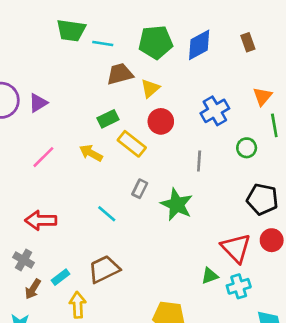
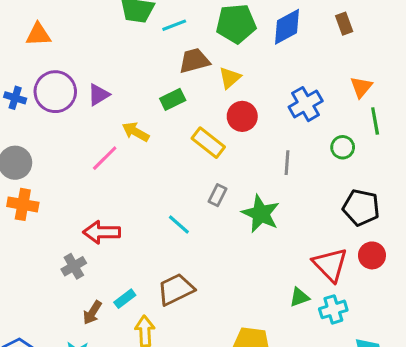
cyan line: (103, 44) -> (174, 25), turned -30
green rectangle: (108, 119) -> (173, 99), moved
yellow arrow: (91, 153) -> (136, 132), moved
gray cross: (24, 260) -> (74, 266), moved, turned 30

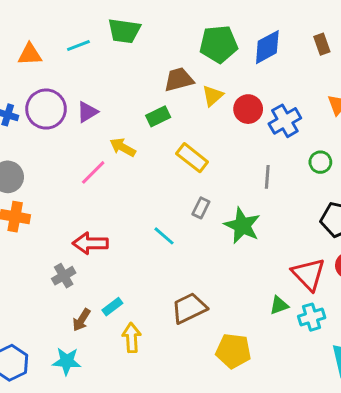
cyan line: (174, 25) -> (78, 46), moved
red circle: (242, 116) -> (248, 109), moved
brown trapezoid: (176, 289) -> (189, 308), moved

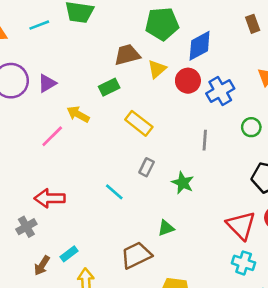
blue diamond: (267, 47) -> (200, 46), moved
green star: (242, 226) -> (183, 183), size x0.7
green triangle: (279, 305) -> (166, 228), moved
cyan cross: (312, 317) -> (244, 263), turned 35

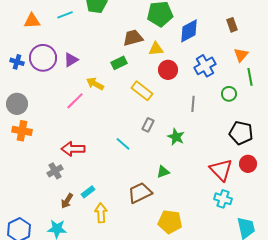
brown rectangle: (253, 24) -> (232, 25), moved
yellow triangle: (157, 69) -> (156, 49), turned 35
red circle: (188, 81) -> (168, 70), moved

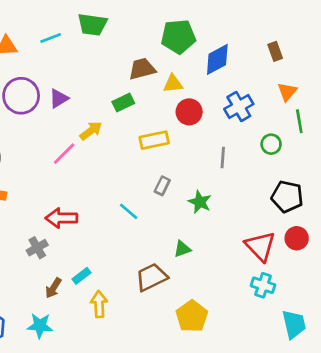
yellow arrow: (95, 84) -> (91, 131), turned 114
yellow rectangle: (142, 91) -> (154, 140), turned -50
yellow pentagon: (170, 222) -> (192, 316), turned 30

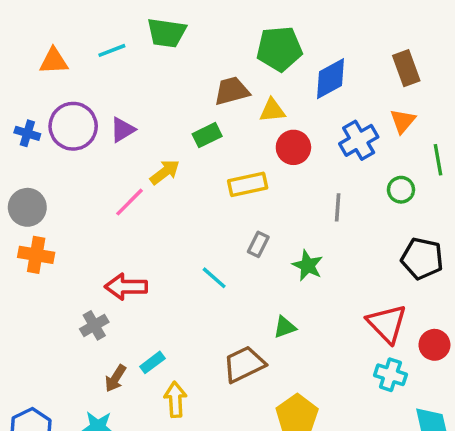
brown rectangle: (275, 51) -> (406, 68), size x1.4
orange triangle: (287, 92) -> (403, 121), moved
red circle: (297, 238) -> (434, 345), moved

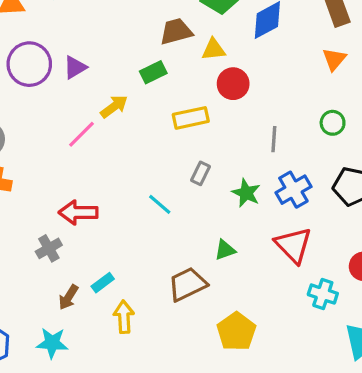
blue cross: (359, 140) -> (293, 190), moved
red triangle: (387, 324) -> (293, 245), moved

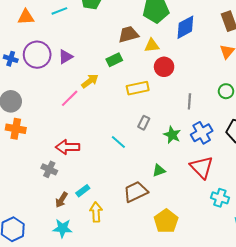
gray cross: (49, 248) -> (49, 169), turned -35
cyan star: (52, 343) -> (62, 228), moved

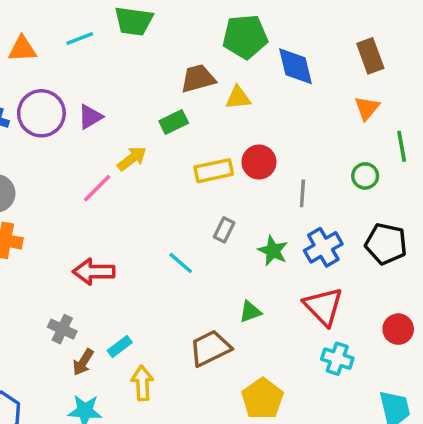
blue diamond: (185, 27) -> (295, 66), turned -75
red circle: (164, 67) -> (259, 162), moved
gray cross: (49, 169) -> (62, 329), moved
cyan cross: (220, 198) -> (337, 359), moved

